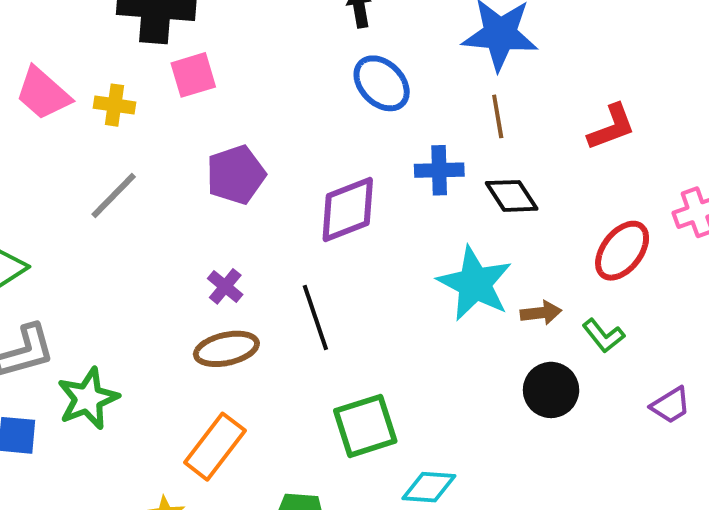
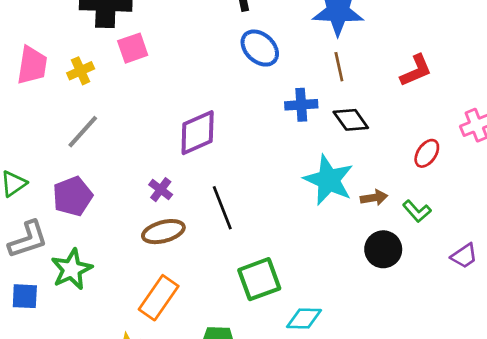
pink trapezoid: (43, 93) -> (32, 65), turned -120
yellow cross: (114, 105) -> (81, 71), turned -30
purple pentagon: (236, 175) -> (73, 196), moved
purple diamond: (348, 209) -> (198, 133), moved
red ellipse: (622, 251) -> (427, 153), size x0.7

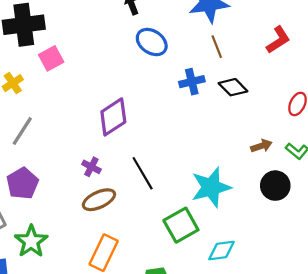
cyan star: (329, 180) -> (211, 187), moved, turned -30

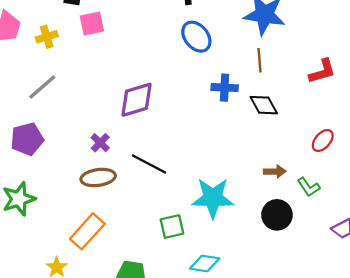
black line: (143, 173) -> (149, 164), turned -48
green square: (181, 225) -> (172, 227), size x0.7

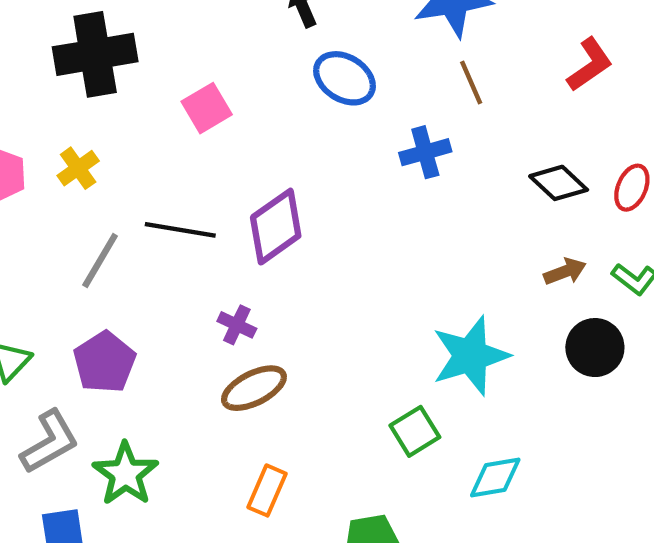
pink square: (92, 23) -> (207, 108), moved
black diamond: (264, 105) -> (559, 183), moved
black line: (149, 164) -> (180, 230), moved
orange rectangle: (87, 231) -> (267, 490), size x0.7

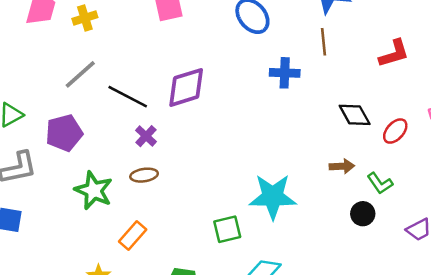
black line: (180, 230) -> (128, 97), moved
black circle: (595, 348) -> (363, 214), moved, size x0.7
brown ellipse: (254, 388) -> (144, 175), size x0.7
green star: (125, 474) -> (94, 190), moved, turned -30

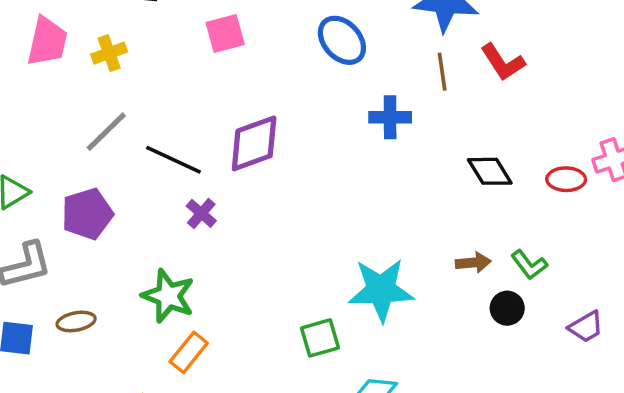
red L-shape: (394, 54) -> (503, 62), moved, turned 76
red ellipse: (395, 131) -> (566, 179), moved, turned 52
brown arrow: (342, 166) -> (473, 263), moved
brown ellipse: (144, 175) -> (76, 321), moved
green star: (94, 190) -> (168, 296), moved

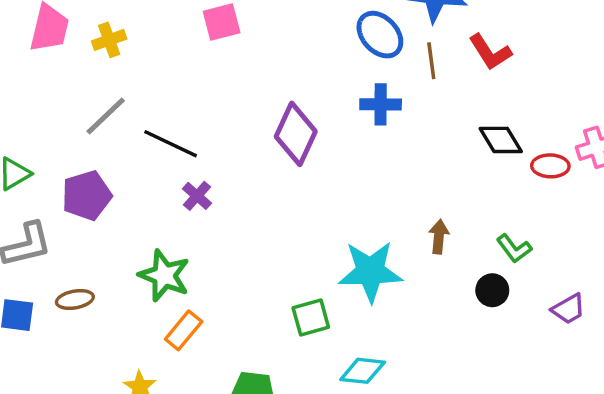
blue ellipse: (342, 40) -> (380, 35), moved
purple diamond: (254, 143) -> (296, 134), moved, turned -46
black diamond: (490, 171) -> (501, 140), moved
brown arrow: (473, 263) -> (439, 237), moved, turned -80

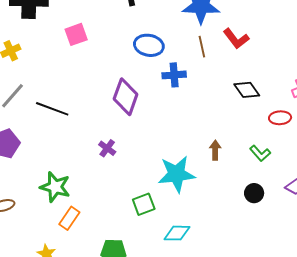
blue ellipse: (380, 35) -> (149, 45), moved, turned -32
red ellipse: (550, 166) -> (280, 118), moved
purple cross: (197, 196) -> (107, 148), moved
black circle: (492, 290) -> (254, 193), moved

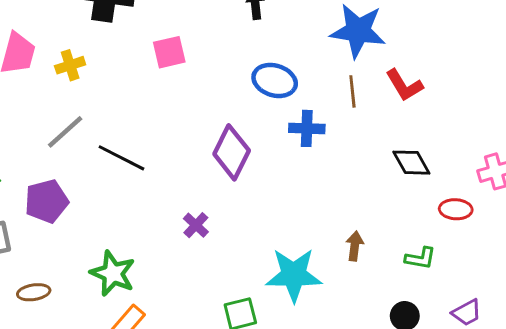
green L-shape: (260, 153) -> (420, 258), turned -45

